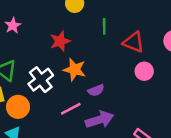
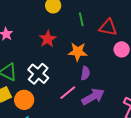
orange star: (75, 70) -> (78, 52), moved
purple semicircle: (96, 90) -> (85, 73), turned -48

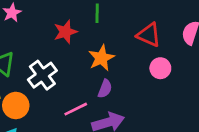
green line: (81, 19) -> (97, 13), moved
orange star: (78, 52) -> (101, 58), turned 30

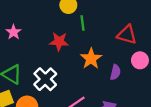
red star: (65, 32) -> (59, 42), turned 30
purple semicircle: (105, 89) -> (115, 72), moved

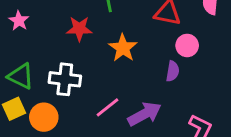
purple semicircle: (115, 72) -> (173, 71), moved
white cross: (45, 79) -> (65, 79), turned -35

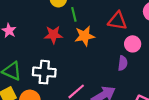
orange star: (123, 48) -> (85, 36), moved, turned 30

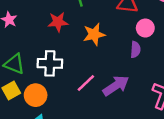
orange star: (85, 36) -> (94, 34), moved

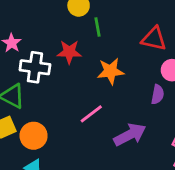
white cross: (50, 63) -> (35, 67), moved
pink line: (86, 83) -> (91, 114), moved

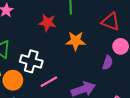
white cross: (35, 67) -> (31, 61), moved
pink line: (91, 114) -> (49, 82), moved

